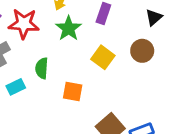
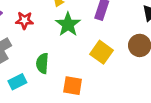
red star: (24, 24) -> (24, 20), size x0.6

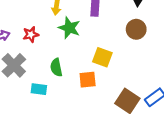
yellow square: (102, 52) -> (102, 57), moved
cyan rectangle: (17, 82) -> (39, 89), turned 49

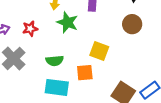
green semicircle: (56, 67) -> (55, 61), turned -84
cyan rectangle: (39, 89) -> (57, 87), moved, size x1.5

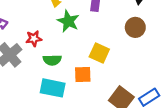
red star: (30, 29) -> (34, 39), moved

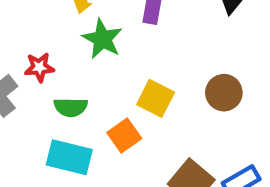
brown circle: (135, 27) -> (224, 93), moved
orange square: (83, 75) -> (124, 135), turned -36

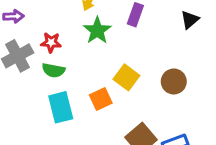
green semicircle: (71, 107) -> (53, 70), moved
cyan rectangle: (69, 157) -> (61, 107), turned 52

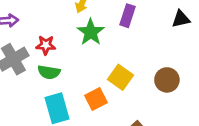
black triangle: (190, 20) -> (181, 19), turned 30

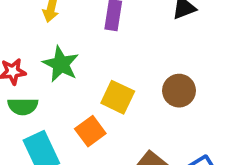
green star: (91, 32) -> (61, 64), moved

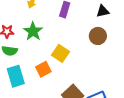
brown circle: (179, 91) -> (98, 36), moved

